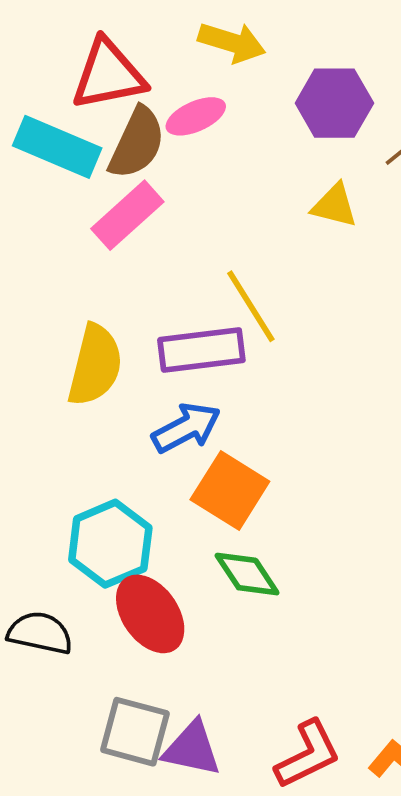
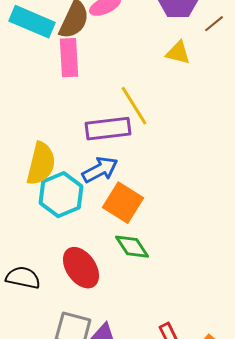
pink rectangle: (127, 215) -> (69, 58), turned -51
yellow semicircle: (95, 365) -> (41, 164), moved
cyan hexagon: (110, 544) -> (61, 195), moved

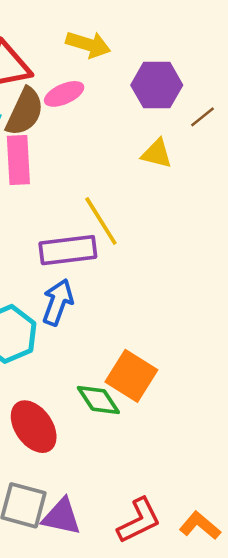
blue arrow: (100, 170) -> (58, 302), turned -42
orange square: (123, 203) -> (131, 376), moved

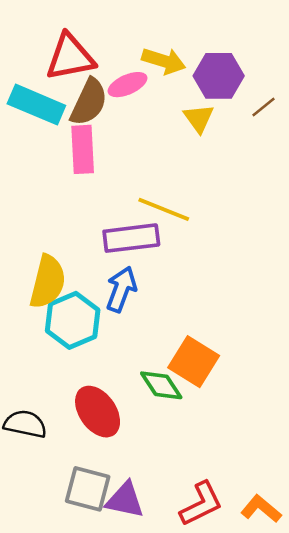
yellow arrow: (88, 44) -> (164, 61), moved
yellow triangle: (157, 154) -> (199, 118), moved, turned 40
yellow line: (101, 221) -> (164, 209), turned -36

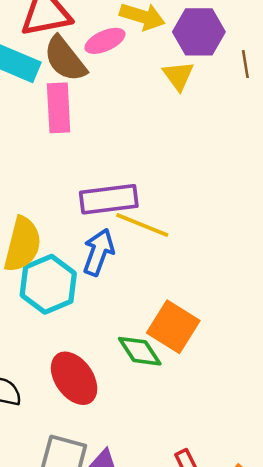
brown semicircle: (89, 102) -> (65, 59), turned 117
brown line: (264, 107) -> (245, 64), turned -60
yellow line: (164, 209) -> (142, 225), moved

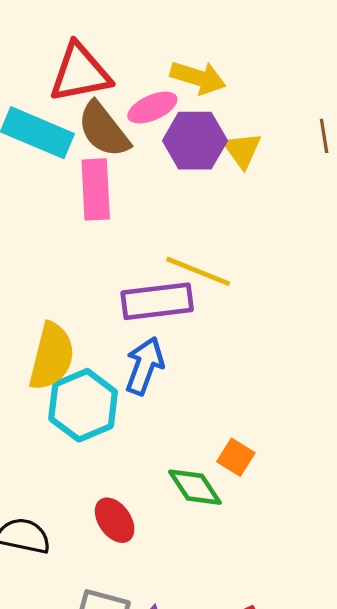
purple hexagon: (199, 32) -> (195, 141), moved
yellow line: (142, 225) -> (198, 271), moved
orange square: (173, 327) -> (236, 457), size x0.6
red ellipse: (74, 378) -> (115, 520), size x0.7

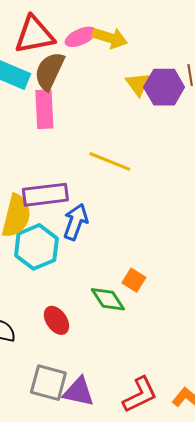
pink ellipse: (152, 108) -> (81, 37), moved
brown semicircle: (104, 130) -> (49, 71), turned 63
purple hexagon: (195, 141) -> (164, 87), moved
purple rectangle: (157, 301) -> (45, 195), moved

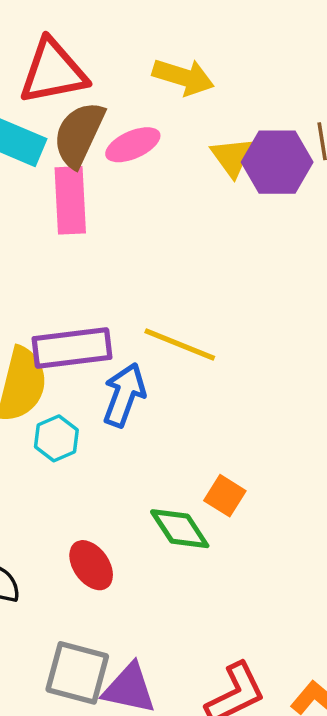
pink ellipse: (81, 37) -> (133, 145), moved
yellow line: (110, 161) -> (180, 345), moved
cyan hexagon: (36, 247) -> (56, 438), size x0.6

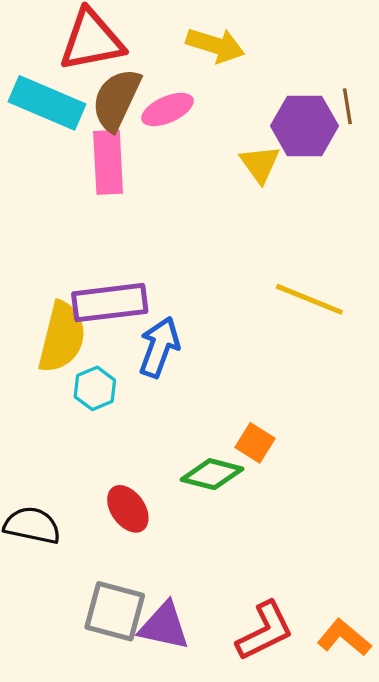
yellow triangle: (232, 157) -> (260, 164), moved
yellow line: (180, 345) -> (309, 299), moved
green diamond: (180, 529) -> (212, 474), turned -42

